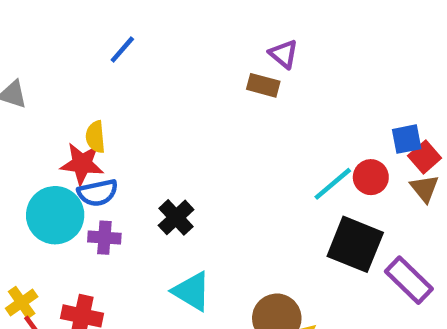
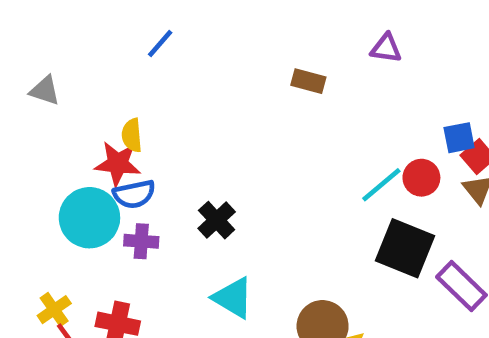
purple triangle: (284, 54) -> (386, 48), moved, turned -32

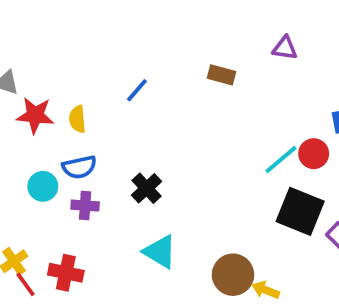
blue line: (160, 43) -> (137, 90), moved
red star: (118, 164) -> (35, 115), moved
cyan circle: (89, 218) -> (43, 186), size x0.6

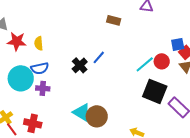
blue line: (137, 90) -> (99, 57), moved
cyan circle: (43, 186) -> (21, 78), size x1.6
black cross: (147, 188) -> (80, 65), moved
brown circle: (233, 275) -> (97, 116), moved

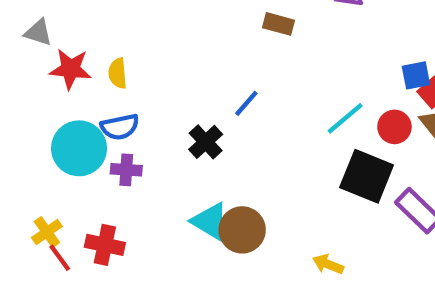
red circle: (162, 61) -> (394, 127), moved
black cross: (80, 65) -> (206, 142), moved

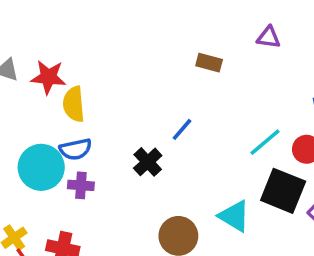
red star: (70, 69) -> (48, 77), moved
yellow semicircle: (118, 73) -> (74, 104), size x1.4
cyan triangle: (210, 221) -> (234, 216), moved

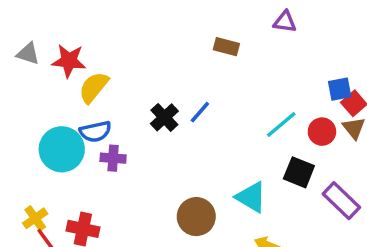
yellow semicircle: (74, 104) -> (94, 87), turned 44
black cross: (148, 162) -> (164, 117), moved
purple cross: (81, 185) -> (113, 158), moved
black square: (283, 191) -> (299, 172), size x0.7

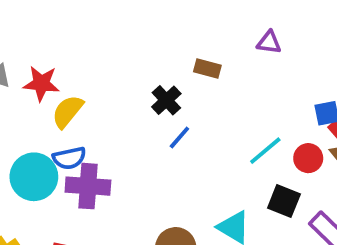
black cross: (164, 117) -> (166, 100), moved
purple cross: (113, 158) -> (88, 186), size x1.6

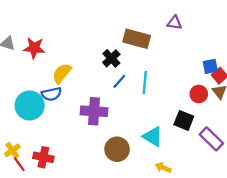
brown rectangle: (207, 69) -> (137, 39), size x1.6
yellow semicircle: (67, 111) -> (62, 73), moved
cyan line: (265, 151) -> (145, 82), moved, turned -45
purple cross: (88, 186) -> (94, 111), moved

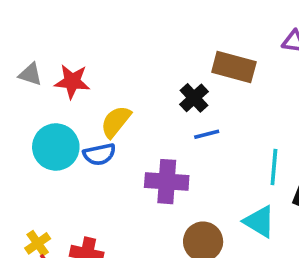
blue line: (119, 81) -> (207, 134), turned 35
cyan line: (145, 82) -> (274, 167), moved
cyan circle: (30, 105) -> (56, 147), moved

